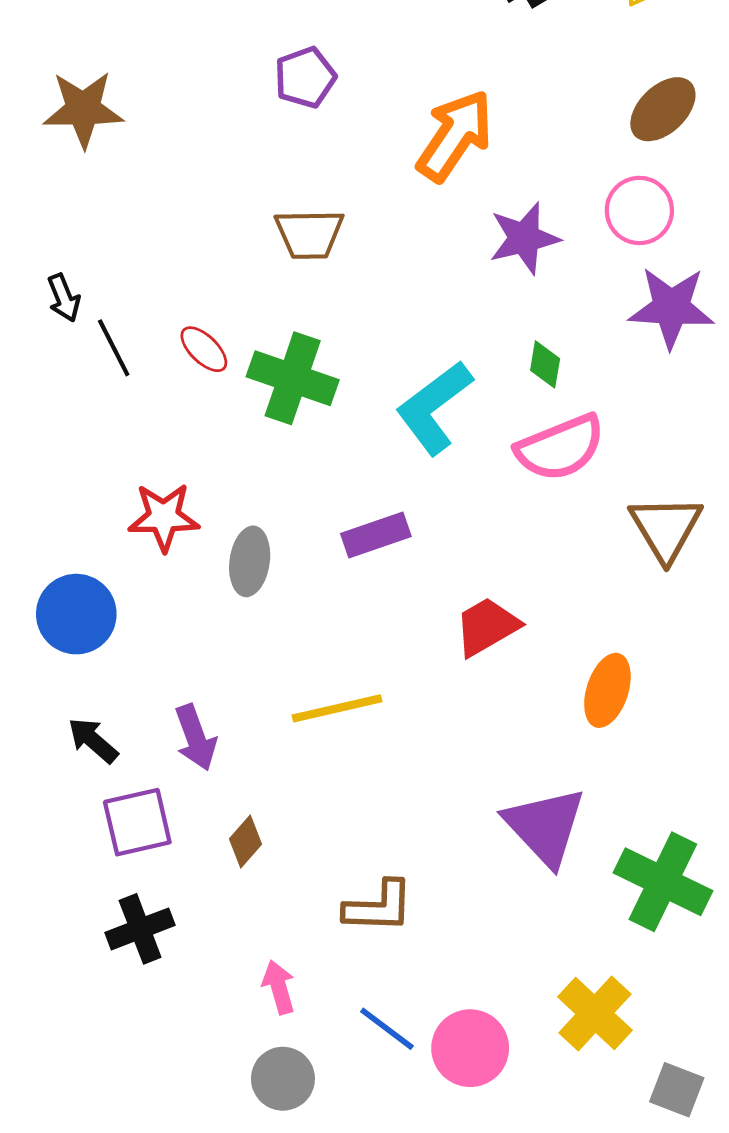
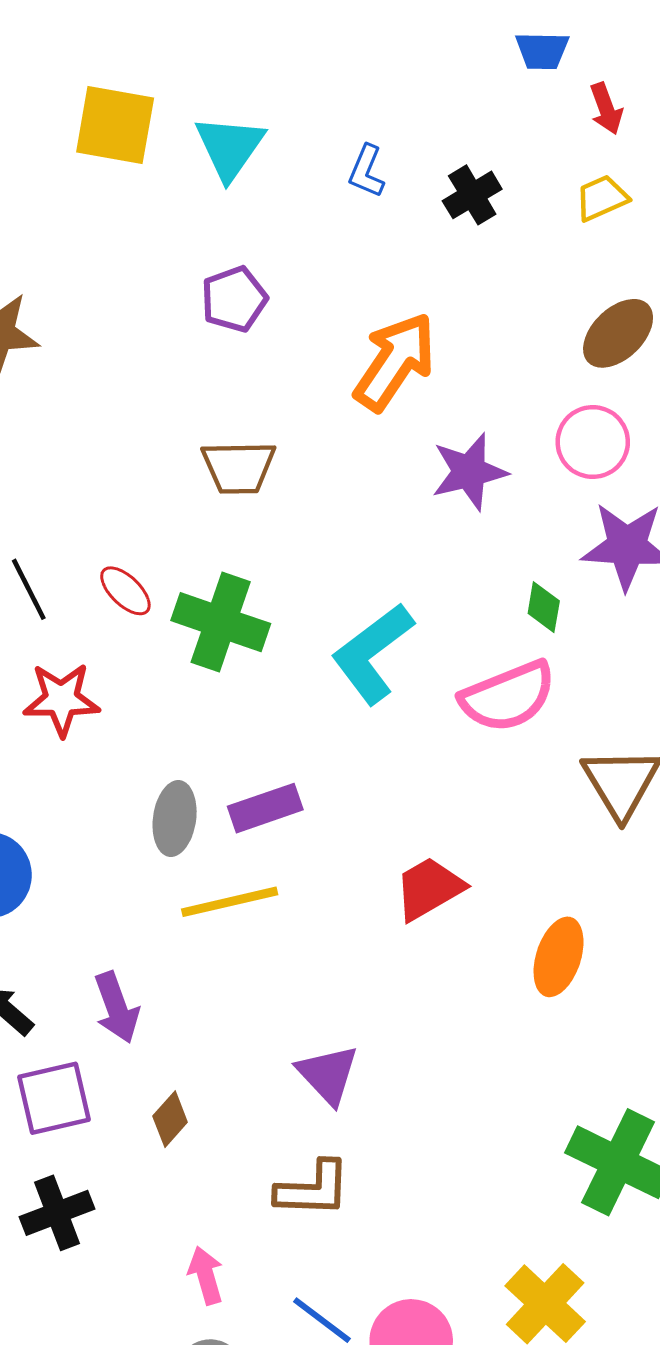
green diamond: (545, 364) -> (544, 607), moved
red star: (164, 517) -> (61, 699), moved
purple rectangle: (376, 535) -> (265, 808), moved
yellow line: (337, 708) -> (230, 902), moved
purple triangle: (545, 826) -> (328, 1074), moved, size x0.7

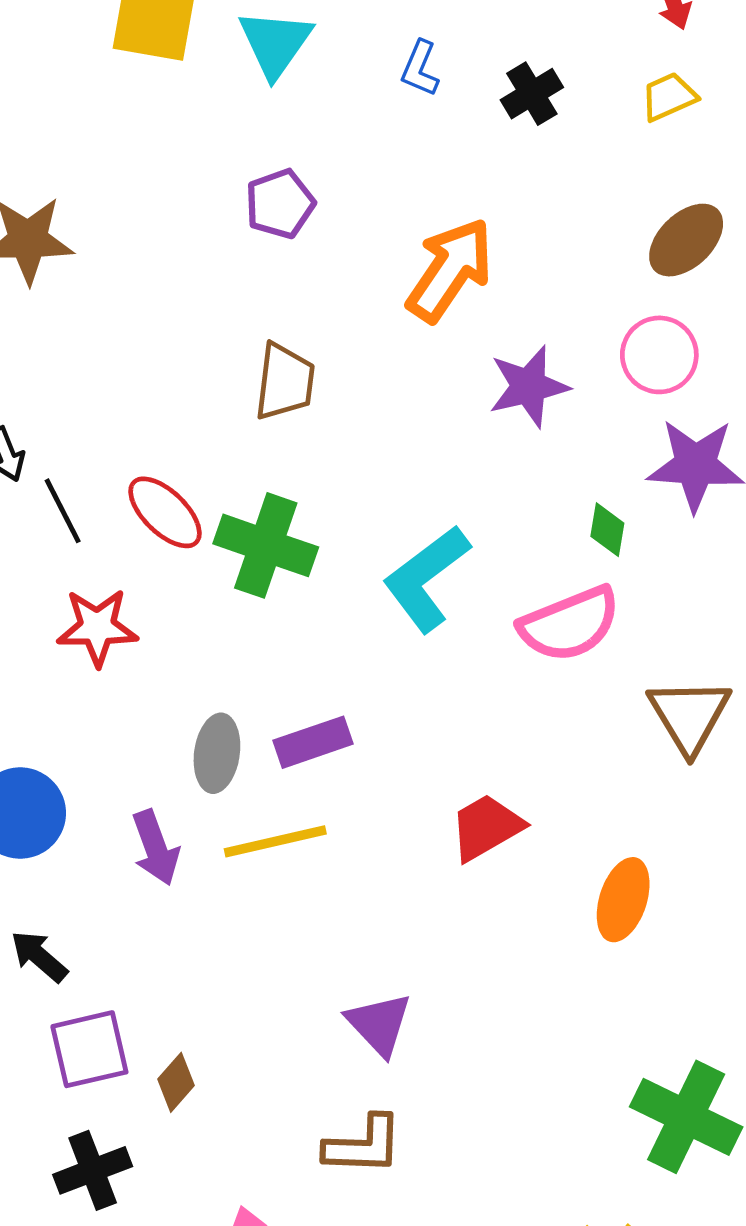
brown trapezoid: (239, 467) -> (285, 382), turned -82
red ellipse: (125, 591) -> (165, 512), size x1.4
purple arrow: (117, 1008) -> (156, 848), moved
brown diamond: (170, 1119) -> (176, 1082), moved

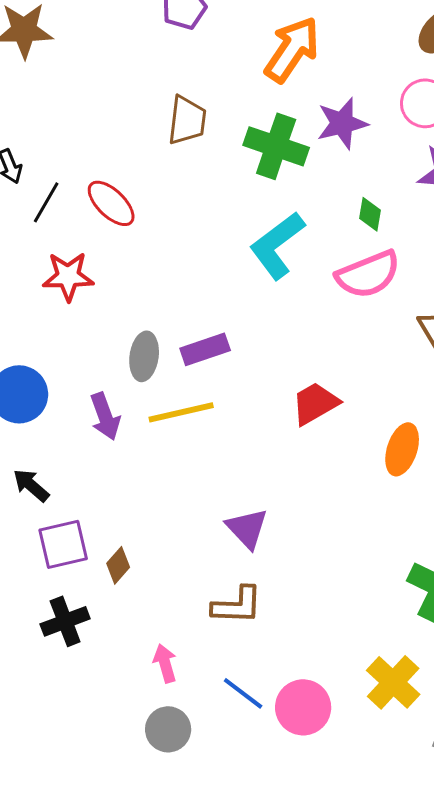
black line: (63, 511) -> (46, 202), turned 57
green diamond: (607, 530) -> (370, 214), moved
green cross: (266, 545) -> (276, 146), moved

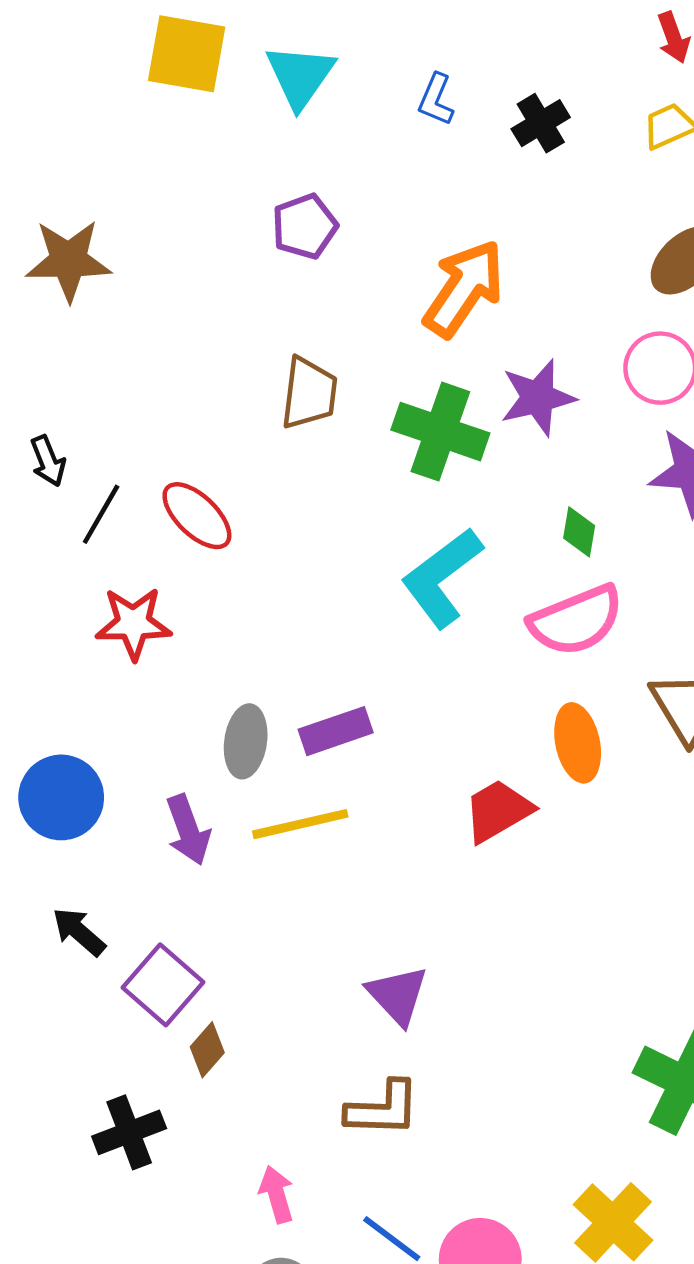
orange ellipse: (402, 449) -> (578, 743), moved, turned -30
purple square: (63, 544) -> (163, 985), moved, turned -36

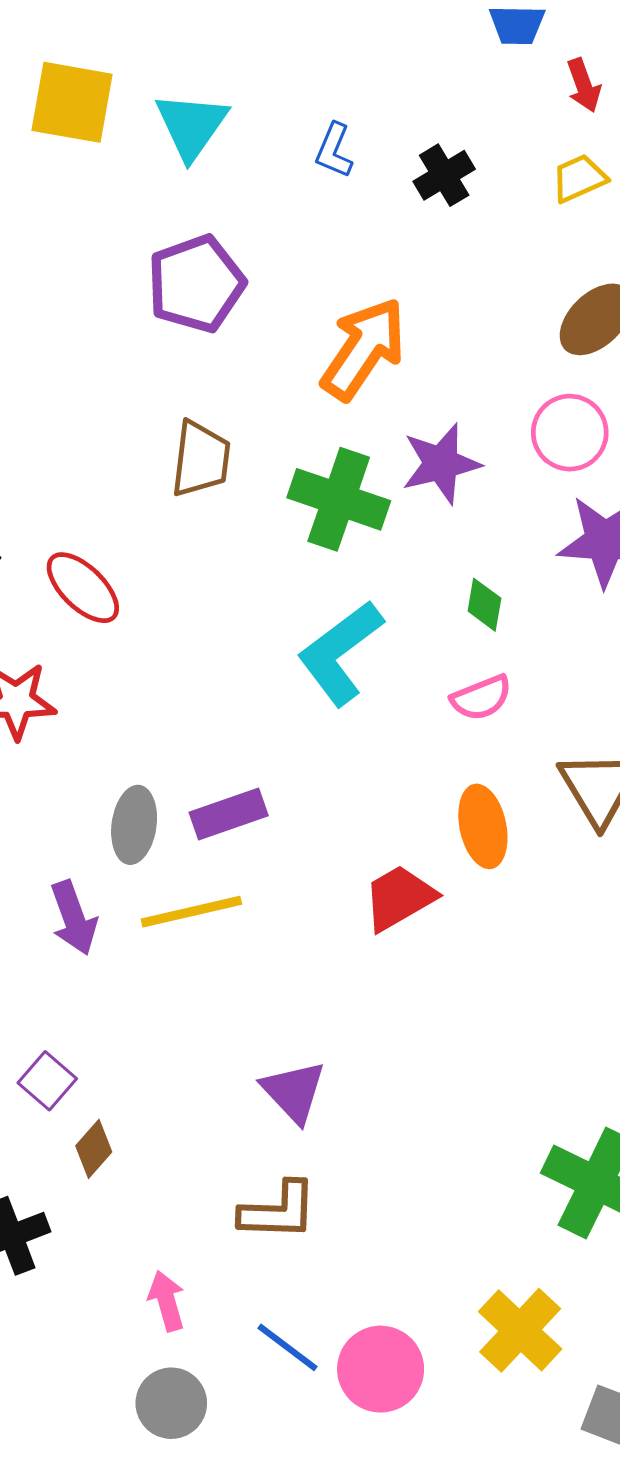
purple pentagon: (305, 226) -> (196, 284), size x1.4
pink semicircle: (576, 620) -> (481, 698), size x0.6
purple square: (163, 985) -> (47, 1081), size x0.7

